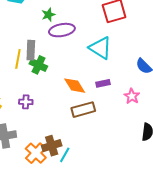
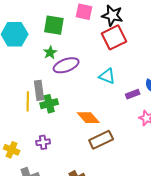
cyan triangle: (100, 48) -> (107, 76), size x0.7
green cross: (38, 65) -> (49, 104), turned -30
purple rectangle: (103, 83) -> (133, 94), moved

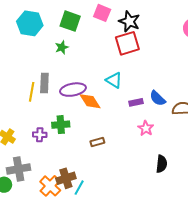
purple ellipse: (66, 65) -> (73, 90), moved
green cross: (49, 104) -> (61, 125), moved
orange diamond: (88, 118) -> (90, 101), moved
brown rectangle: (101, 140) -> (97, 142), size x0.6

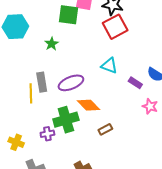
green square: (70, 21) -> (68, 15), moved
orange diamond: (90, 101) -> (89, 105), moved
purple rectangle: (136, 102) -> (135, 83), turned 56
green cross: (61, 125) -> (66, 120), size x1.4

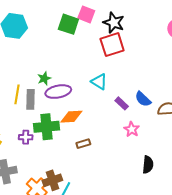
green star: (52, 44) -> (44, 78), moved
gray rectangle: (42, 82) -> (31, 99), moved
orange diamond: (89, 105) -> (71, 117), turned -60

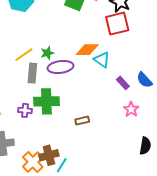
yellow line: (17, 94) -> (24, 55), moved, turned 42
orange diamond: (71, 117) -> (87, 50), moved

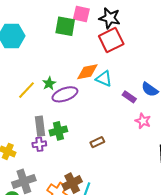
gray rectangle: (32, 73) -> (40, 126), moved
green cross: (46, 101) -> (58, 131), size x0.7

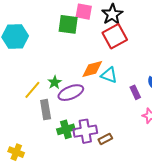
black star: (110, 18) -> (112, 14), turned 30
purple rectangle: (129, 97) -> (135, 92), turned 32
gray rectangle: (40, 126) -> (46, 110), moved
purple cross: (39, 144) -> (85, 131), moved, size x1.6

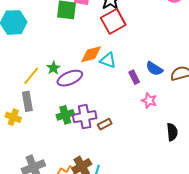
gray rectangle: (46, 110) -> (27, 101), moved
yellow cross: (16, 152) -> (13, 117), moved

